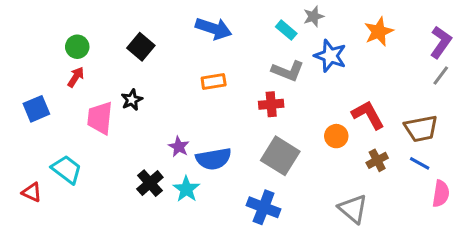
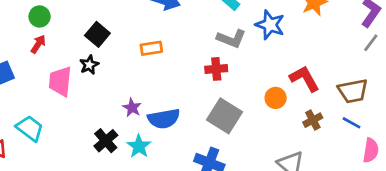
black square: (141, 47) -> (97, 34), moved
orange rectangle: (214, 82) -> (151, 48), moved

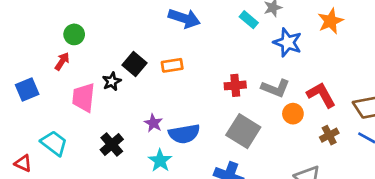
green circle: (40, 16) -> (74, 34), moved
black square: (97, 34) -> (135, 64), moved
gray L-shape: (231, 39) -> (276, 88), moved
black cross: (106, 141) -> (112, 145), moved

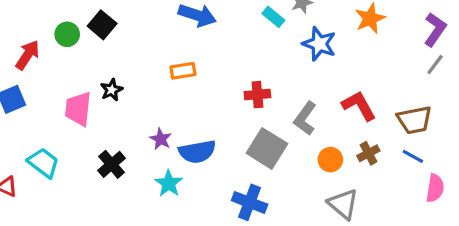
red arrow: (62, 61) -> (28, 55), moved, size x1.4
black square: (135, 64) -> (102, 25), moved
gray L-shape: (276, 88) -> (305, 118), moved, turned 104
orange circle: (293, 114) -> (330, 160), moved

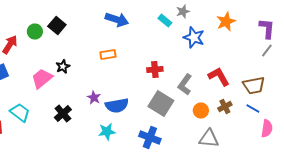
purple L-shape: (435, 30) -> (267, 28), turned -30
pink trapezoid: (78, 109) -> (42, 78), turned 45
cyan star: (169, 183) -> (107, 132), moved, turned 30
gray triangle: (343, 204) -> (209, 138), turned -35

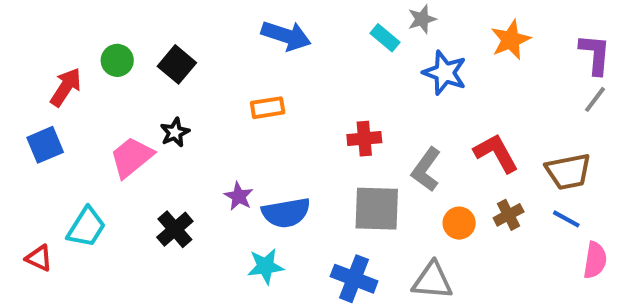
black square: (57, 26) -> (177, 64), moved
gray square: (161, 104) -> (377, 209), turned -30
cyan trapezoid: (20, 112) -> (86, 227), turned 85
gray triangle: (209, 138) -> (432, 281), moved

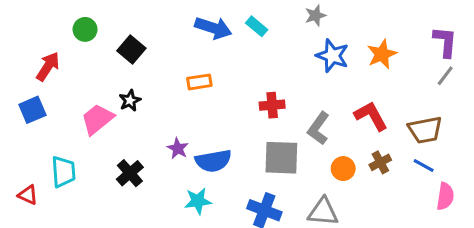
cyan rectangle: (385, 38) -> (257, 26), moved
orange star: (511, 40) -> (382, 54), moved
green circle: (117, 60) -> (85, 29), moved
cyan trapezoid: (86, 227) -> (63, 172), turned -36

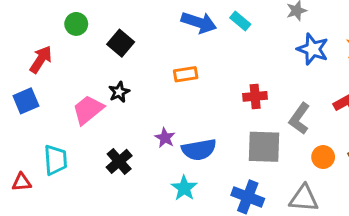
red triangle: (28, 195) -> (22, 182), turned -30
cyan star: (198, 201) -> (184, 188), turned -30

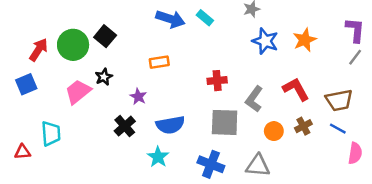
green circle: (76, 24) -> (73, 45), moved, size x1.6
purple star: (165, 138) -> (138, 97), moved
black cross: (119, 161) -> (125, 126), moved

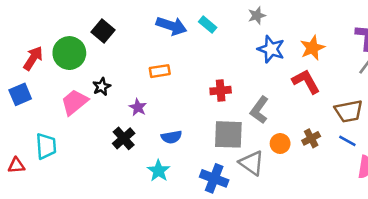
black square: (105, 36) -> (103, 31), moved
red L-shape: (296, 89) -> (306, 81), moved
blue semicircle: (170, 125) -> (171, 137), size x0.7
gray triangle: (258, 166) -> (252, 163), moved, turned 30

